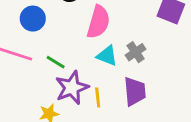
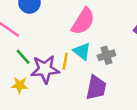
green line: (56, 62) -> (23, 57), moved
yellow line: (98, 97) -> (65, 61), moved

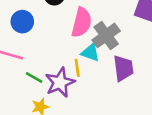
gray cross: (106, 55) -> (106, 35), moved, size x1.5
purple trapezoid: (96, 88) -> (123, 68), moved

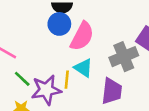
blue circle: (22, 22) -> (59, 24), moved
gray cross: (106, 35) -> (124, 57), moved

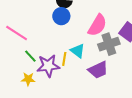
pink semicircle: (82, 36) -> (97, 25), moved
purple trapezoid: (112, 91) -> (98, 70), turned 55

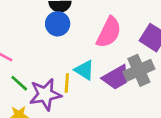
gray cross: (109, 44) -> (139, 70), moved
purple trapezoid: (98, 70) -> (116, 77), moved

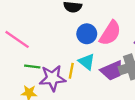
blue circle: (58, 24) -> (87, 34), moved
green line: (19, 83) -> (32, 67), turned -42

